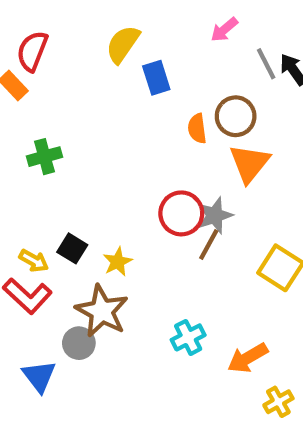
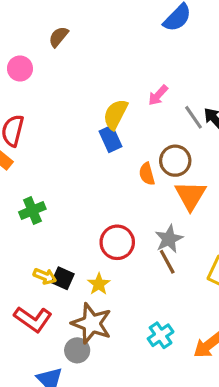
yellow semicircle: (123, 44) -> (115, 114), moved
red circle: (181, 213) -> (117, 242), moved
brown line: (209, 244) -> (167, 262), turned -50
yellow arrow: (34, 261) -> (45, 276), moved

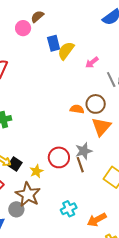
pink circle: (20, 68) -> (23, 28), moved
yellow semicircle: (115, 114) -> (66, 51), moved
blue rectangle: (111, 139) -> (54, 43), moved
orange semicircle: (147, 174) -> (77, 109), turned 104
red circle: (117, 242) -> (59, 157), moved

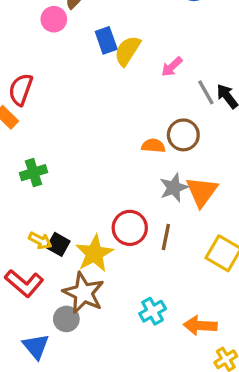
orange triangle: (101, 127) -> (202, 192), moved
gray star: (84, 151) -> (174, 188), moved
brown line: (80, 165) -> (166, 237), turned 35
yellow star: (36, 171) -> (94, 253), size x1.6
orange arrow: (97, 220) -> (200, 326), turned 36

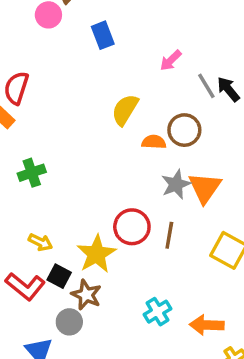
yellow semicircle: (127, 51) -> (125, 110), moved
black square: (58, 244) -> (59, 276), moved
brown star: (84, 293) -> (86, 295), size x0.7

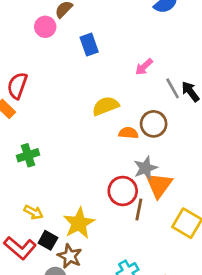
yellow semicircle: (125, 110) -> (106, 106), turned 36
orange triangle: (205, 188) -> (159, 185), moved
red circle: (132, 227) -> (123, 191), moved

